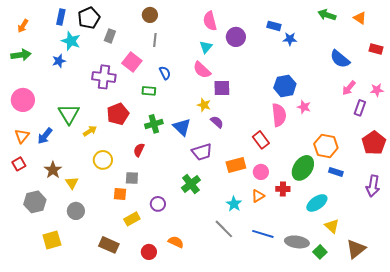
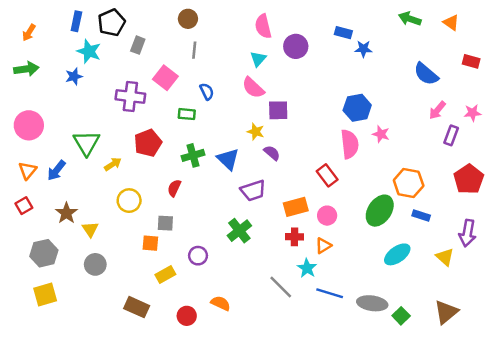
red cross: (283, 189) -> (295, 237), moved
cyan star: (234, 204) -> (307, 268), moved
yellow triangle: (332, 226) -> (445, 257), moved
yellow square: (52, 240) -> (45, 295), moved

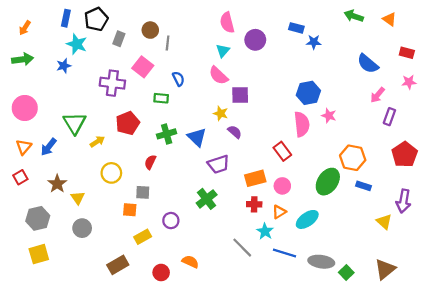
brown circle: (188, 19) -> (150, 30), moved
pink star: (472, 113) -> (409, 82), moved
cyan ellipse: (397, 254) -> (307, 219), moved
brown rectangle: (137, 307) -> (118, 265), turned -54

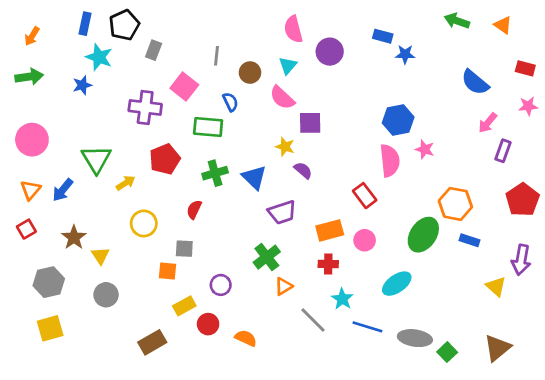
brown circle: (150, 30) -> (250, 73), moved
green rectangle: (161, 98) -> (208, 127), size x1.5
orange triangle: (279, 212) -> (284, 286), moved
red circle: (161, 272) -> (208, 324), moved

